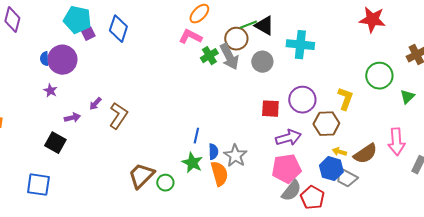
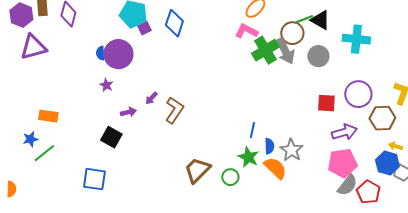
green cross: (209, 56) -> (265, 50), size x1.5
orange semicircle: (219, 174) -> (275, 168), turned -30
green circle: (165, 183) -> (230, 177), moved

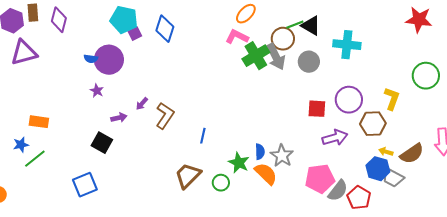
blue semicircle: (100, 53) -> (91, 59), turned -80
blue line: (252, 130) -> (203, 136), moved
pink pentagon: (342, 163) -> (320, 179), moved
blue square: (94, 179) -> (85, 185), turned -30

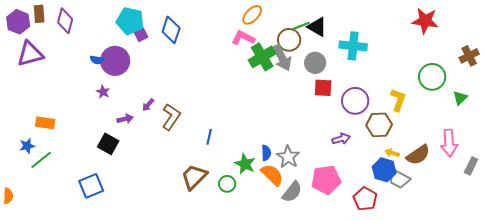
red square: (317, 109) -> (323, 88), moved
purple arrow: (335, 138) -> (341, 139), size x0.7
gray semicircle: (338, 191) -> (292, 192), moved

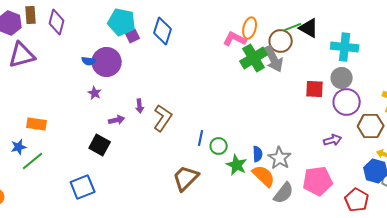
orange ellipse: (252, 15) -> (250, 28), moved, turned -30
gray circle: (315, 63) -> (342, 78), moved
purple arrow: (148, 105) -> (140, 106), turned -48
green circle: (227, 184) -> (219, 146), moved

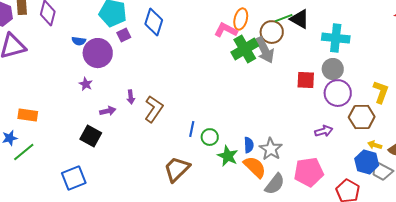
purple square: (133, 36) -> (124, 35), moved
blue semicircle: (89, 61) -> (79, 41), moved

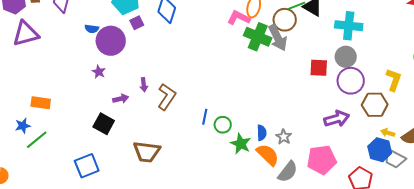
green cross: (245, 49) -> (258, 37), turned -36
purple arrow: (324, 131) -> (337, 119), size x1.4
gray star: (271, 149) -> (284, 137), size x0.7
brown trapezoid: (177, 169) -> (147, 152), moved, turned -128

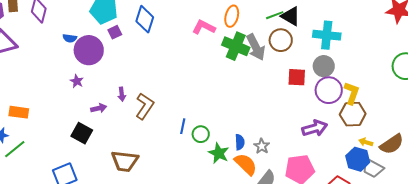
pink L-shape: (239, 18) -> (204, 27), moved
brown circle: (285, 20) -> (281, 40), moved
yellow L-shape: (394, 80) -> (352, 93), moved

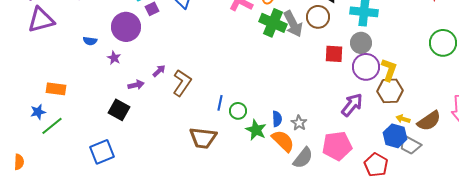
blue semicircle: (70, 38) -> (90, 41), moved
purple arrow: (122, 94) -> (159, 71), turned -128
purple arrow: (315, 128) -> (352, 105), turned -35
brown trapezoid: (125, 161) -> (203, 138), moved

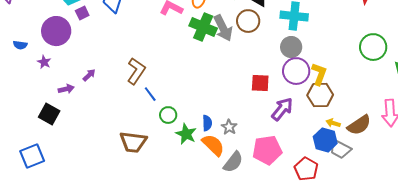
red square: (334, 54) -> (260, 83), moved
brown L-shape: (182, 83) -> (136, 71), moved
blue line: (220, 103) -> (150, 94), moved, turned -49

